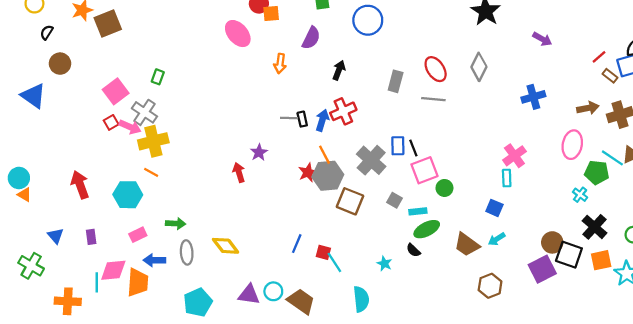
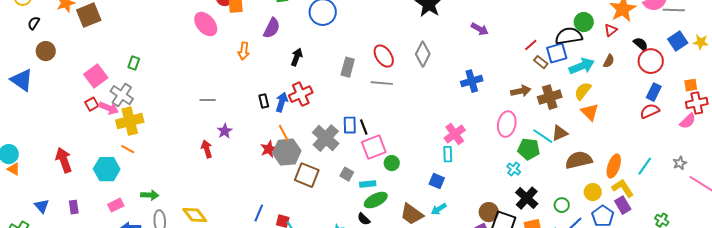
gray line: (289, 118) -> (208, 100), moved

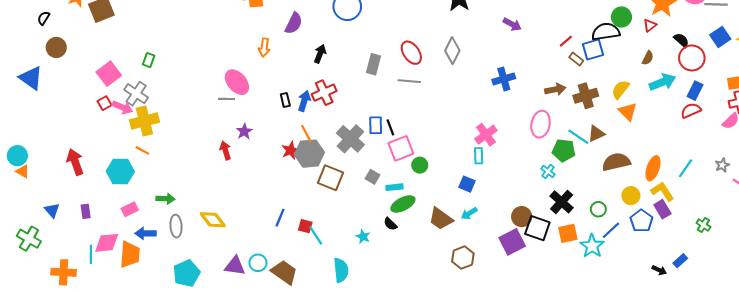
pink ellipse: (206, 24) -> (237, 82), moved
cyan arrow: (582, 66) -> (662, 82), moved

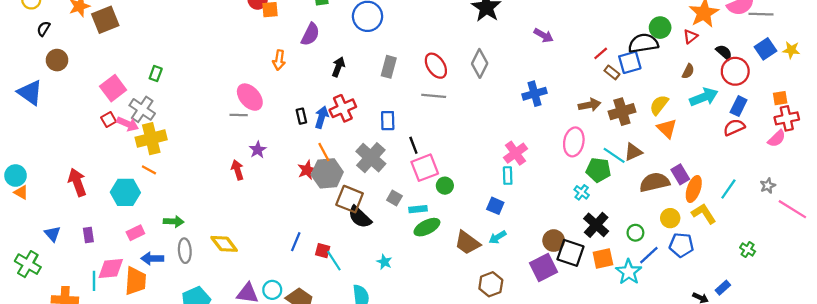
gray rectangle: (374, 64) -> (389, 67), moved
blue rectangle: (376, 125) -> (388, 121), moved
purple rectangle: (662, 209) -> (680, 174), moved
blue pentagon: (641, 221) -> (681, 245), turned -30
black semicircle: (390, 224) -> (360, 217), moved, size x1.6

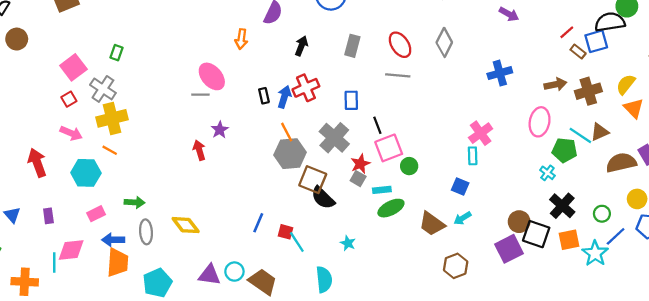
pink arrow: (128, 124) -> (71, 133), moved
red star: (307, 170) -> (360, 164), moved
orange trapezoid: (135, 281) -> (118, 262), moved

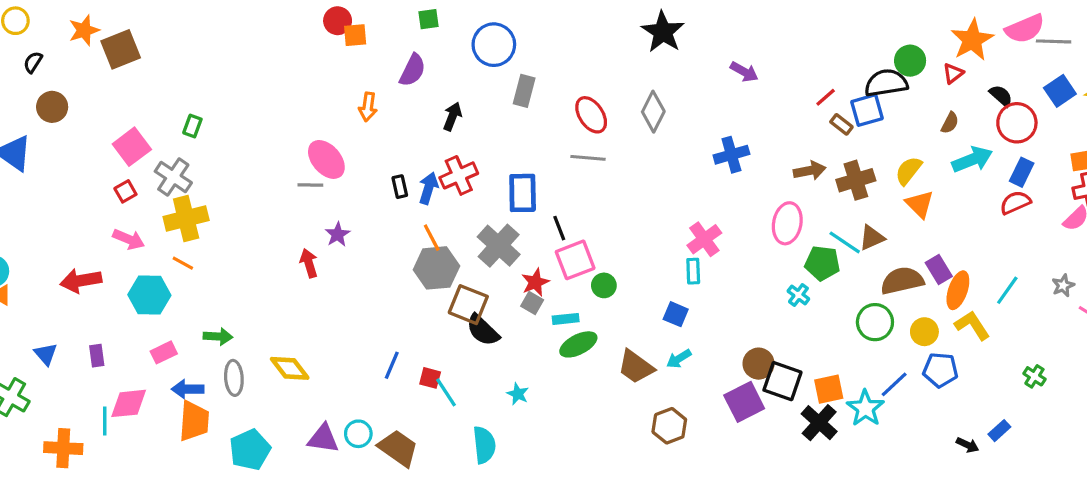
gray rectangle: (352, 46) -> (524, 91), moved
blue rectangle: (351, 100) -> (523, 193), size x1.4
red arrow: (37, 163) -> (81, 281), turned -80
black cross: (562, 206) -> (819, 423), moved
green circle: (602, 214) -> (875, 322), moved, size x1.5

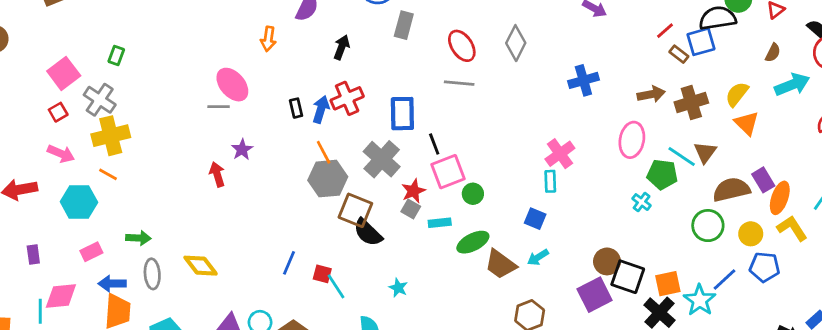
brown triangle: (872, 238) -> (705, 152), turned -30
green ellipse: (578, 344) -> (473, 242), moved

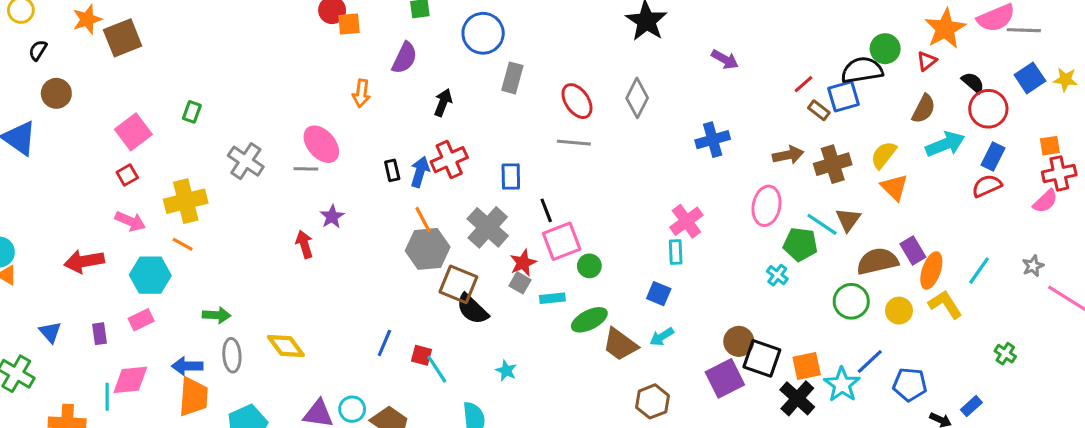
brown semicircle: (773, 53) -> (924, 109), size x1.4
gray cross: (100, 100) -> (246, 161), moved
blue rectangle: (402, 114) -> (511, 177), size x0.7
pink rectangle: (91, 252) -> (141, 320), moved
blue pentagon: (765, 267) -> (910, 385), moved

